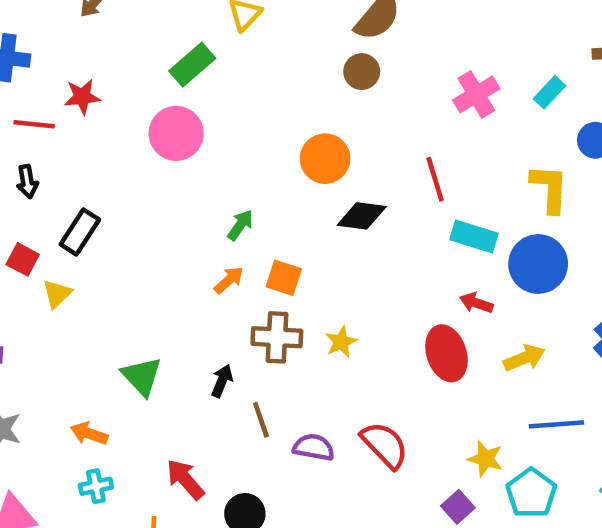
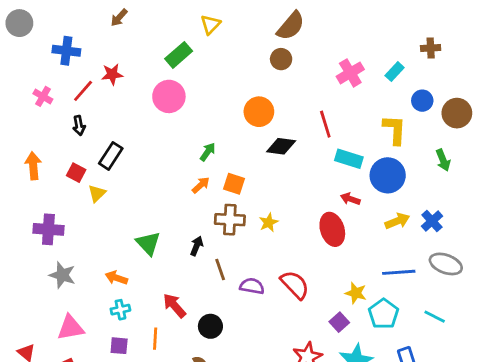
red line: (34, 124) -> (83, 91), turned -55
yellow arrow: (524, 358) -> (397, 221), moved

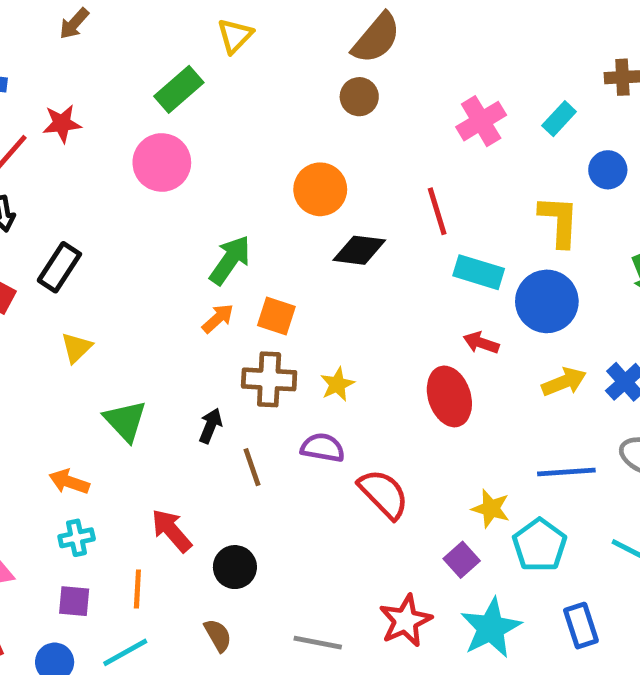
green arrow: (208, 152) -> (230, 260), size x1.5
yellow triangle: (97, 193) -> (77, 348), moved
purple semicircle: (252, 286) -> (323, 448), moved

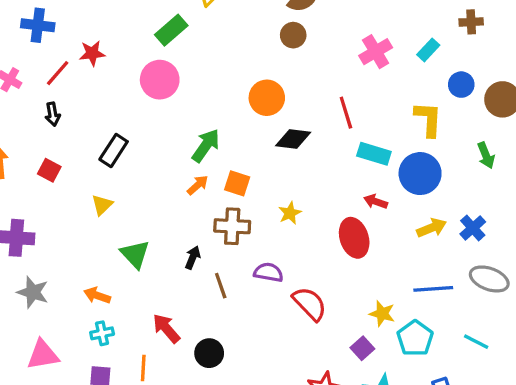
black rectangle: (59, 267) -> (114, 150), moved
yellow star: (337, 384) -> (290, 213), moved

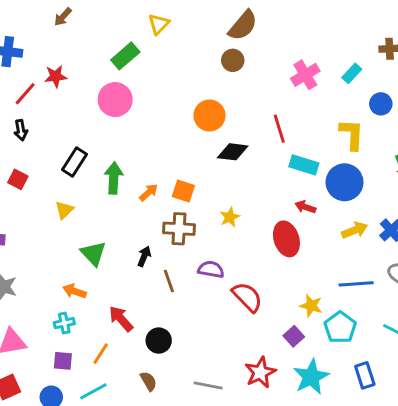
green arrow: (206, 146) -> (114, 178), moved, turned -32
orange arrow: (97, 295) -> (74, 291), moved
orange line: (143, 368) -> (101, 354), turned 30

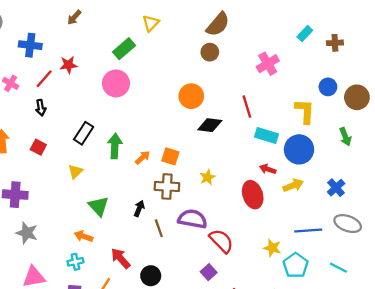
cyan rectangle: (352, 73) -> (305, 34), moved
yellow arrow: (355, 230) -> (293, 185), moved
purple semicircle: (211, 269) -> (192, 219), size x1.4
purple square: (294, 336) -> (209, 272), moved

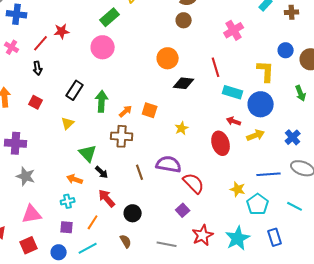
blue cross: (30, 45) -> (17, 14), moved
brown cross: (167, 187) -> (122, 136), moved
black arrow: (139, 209) -> (102, 172), moved, turned 112

